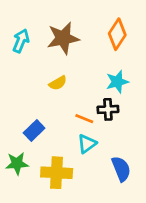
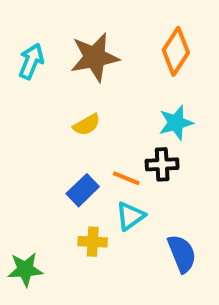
blue rectangle: (34, 131) -> (83, 190), moved
green star: (17, 163) -> (25, 269), moved
yellow cross: (57, 173) -> (93, 242), moved, size x0.6

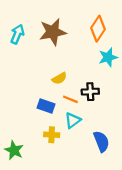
cyan star: (176, 123) -> (108, 57), moved
yellow semicircle: (87, 125) -> (59, 78), moved
blue rectangle: (83, 190) -> (46, 106), turned 63
green star: (25, 269) -> (14, 150), turned 30

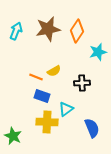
orange diamond: (98, 29) -> (77, 31), moved
orange line: (70, 99) -> (36, 77), moved
yellow cross: (52, 135) -> (47, 122), size x1.5

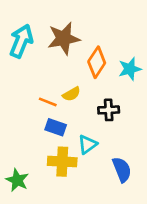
cyan arrow: (16, 31) -> (21, 41), size x1.4
orange diamond: (77, 31) -> (97, 62), moved

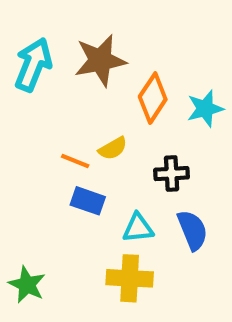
cyan triangle: (87, 144) -> (138, 228), turned 30
yellow cross: (62, 162) -> (130, 278), moved
blue semicircle: (122, 170) -> (192, 230), moved

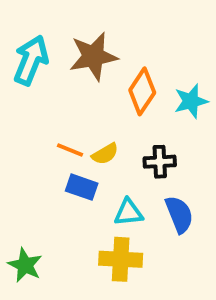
yellow semicircle: (113, 148) -> (105, 154), moved

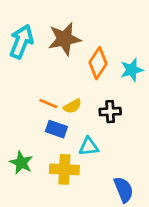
blue semicircle: (179, 214) -> (124, 190), moved
yellow cross: (121, 259) -> (64, 169), moved
green star: (25, 265) -> (21, 163), moved

